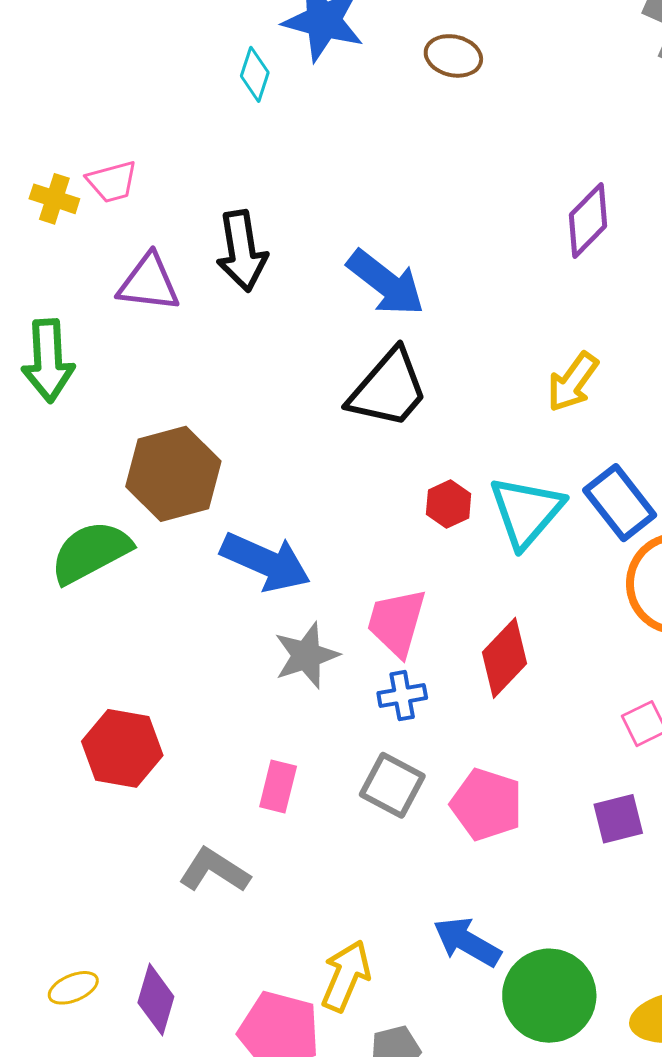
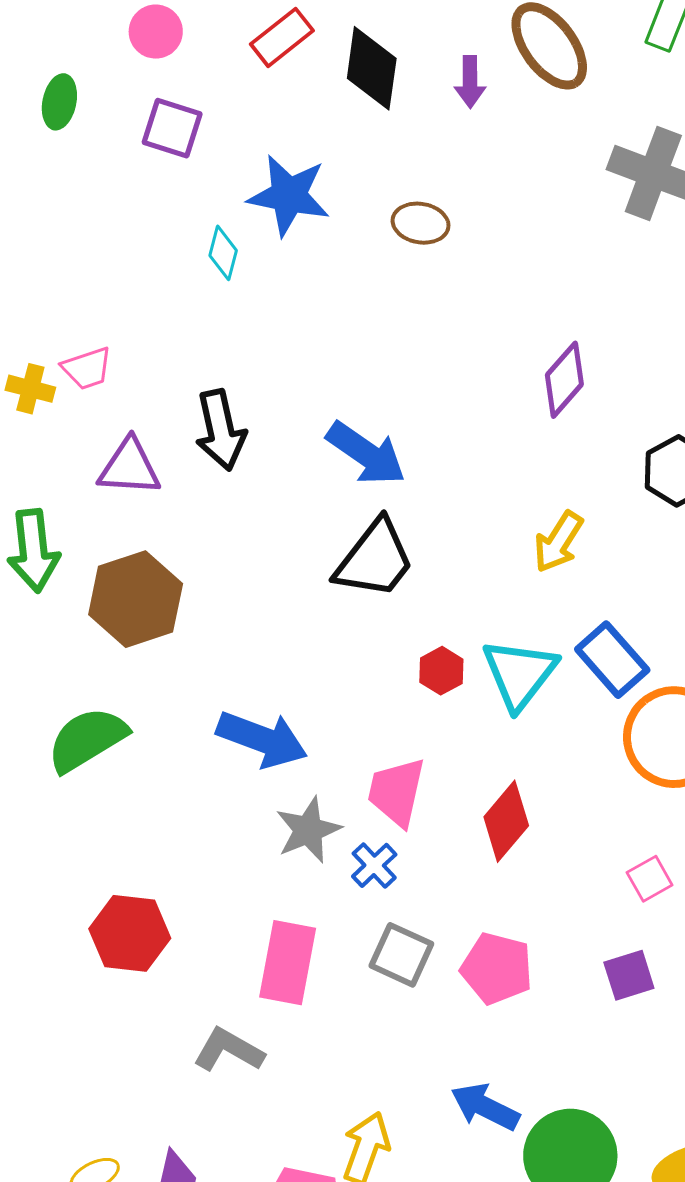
brown hexagon: (173, 474) -> (136, 599), moved
blue cross: (402, 696) -> (374, 865), moved, turned -30
pink rectangle: (278, 786) -> (288, 963), size x1.6

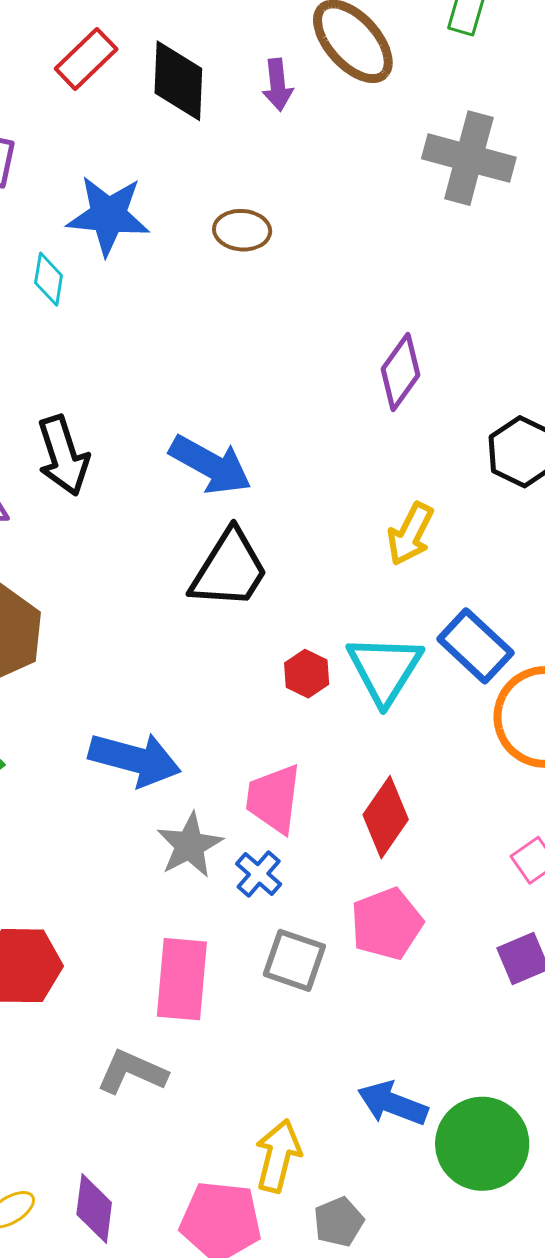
pink pentagon: (497, 968) -> (387, 924), moved, turned -30

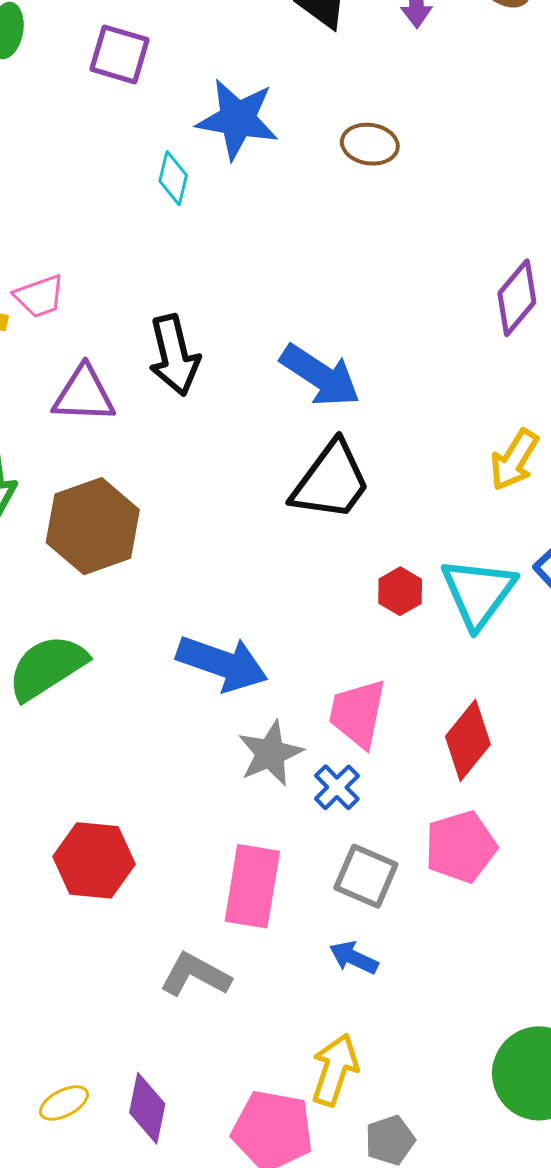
blue arrow: (393, 1103) -> (354, 958), moved, size x0.7

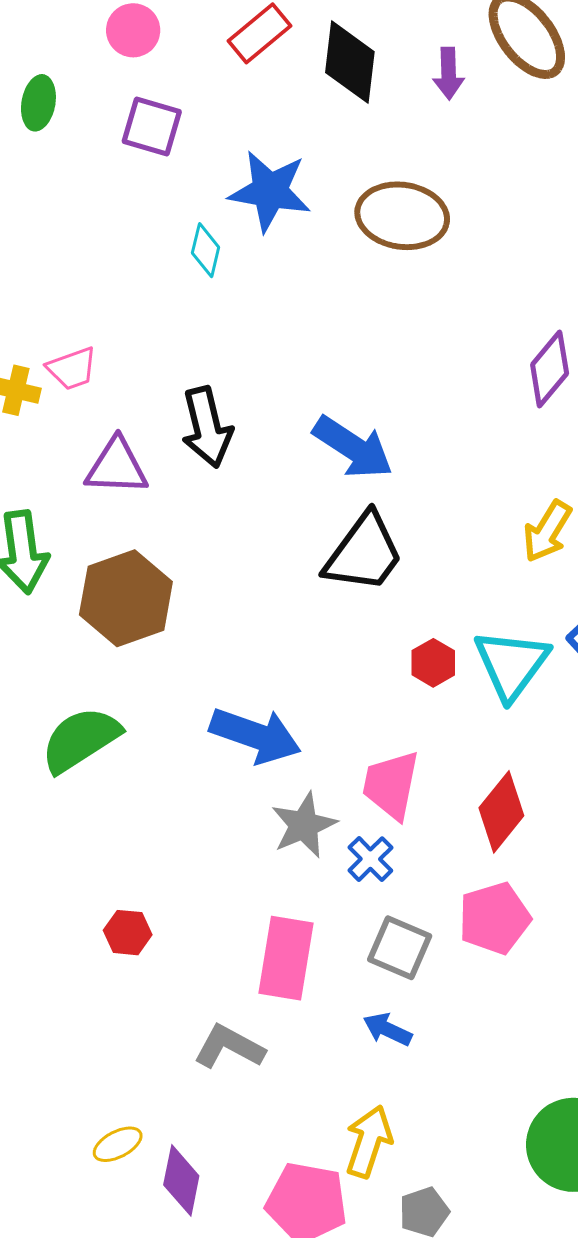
brown ellipse: (370, 144) -> (402, 216), size x1.6
red hexagon: (94, 860) -> (128, 933), size x0.6
yellow ellipse: (64, 1103) -> (118, 1144), moved

